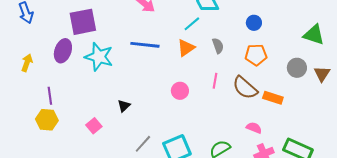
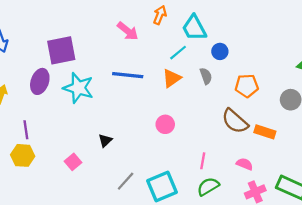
blue circle: (254, 23) -> (220, 51), moved
pink line: (215, 81) -> (203, 161), moved

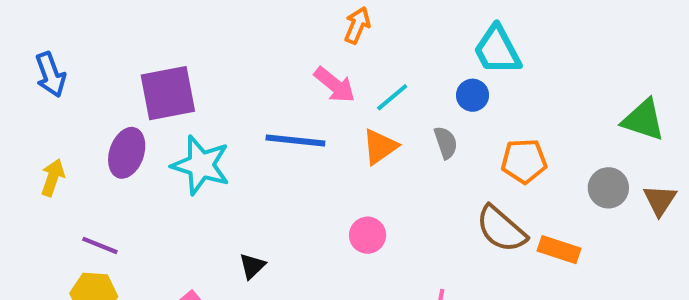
cyan trapezoid: (194, 28) -> (497, 50), moved
pink arrow: (128, 31) -> (335, 85), moved
purple line: (26, 130) -> (100, 245), turned -60

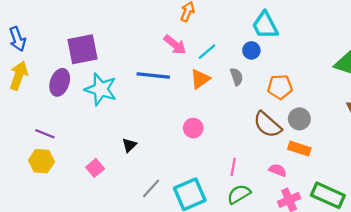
yellow arrow: (53, 178) -> (19, 76), moved, size x1.4
gray circle: (608, 188) -> (299, 119), moved
orange rectangle: (559, 250) -> (299, 149), moved

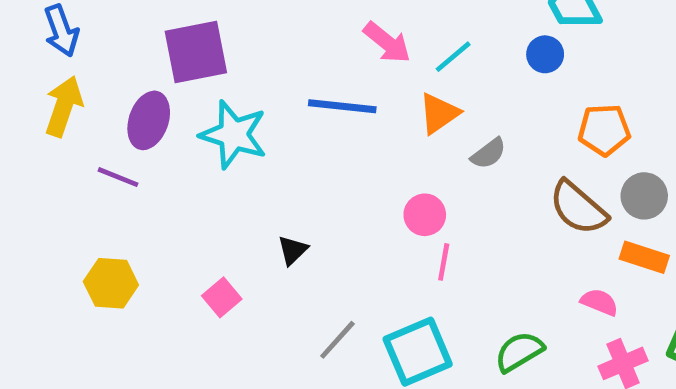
gray semicircle: (237, 77) -> (488, 153), moved, turned 72
purple line: (45, 134) -> (118, 177), moved
pink line: (233, 167) -> (444, 262), moved

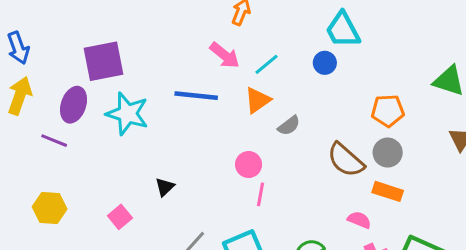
orange pentagon: (604, 130) -> (388, 111), moved

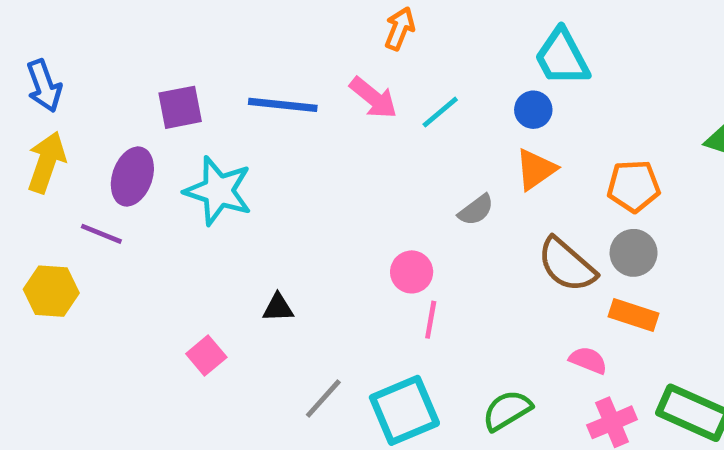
purple square: (103, 61) -> (180, 107), size x0.7
blue line: (196, 96) -> (283, 105), moved
orange triangle: (258, 100) -> (536, 169), moved
black triangle: (165, 187) -> (278, 308), turned 42
yellow hexagon: (50, 208) -> (51, 291), moved

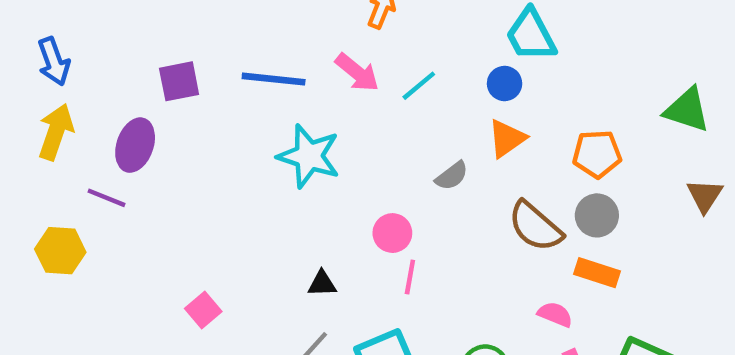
cyan star: (218, 191) -> (309, 156), moved
black triangle: (278, 308) -> (322, 284), moved

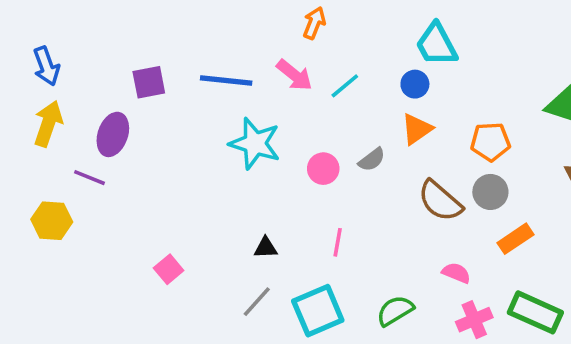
pink circle: (392, 233) -> (323, 169), moved
orange rectangle: (597, 273) -> (516, 239), moved, turned -52

